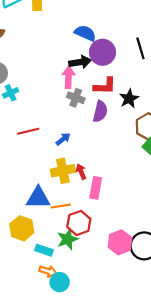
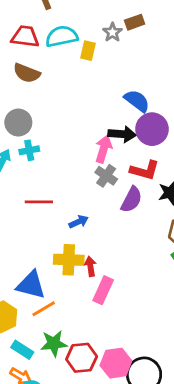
orange line: (61, 206) -> (44, 309), moved, turned -36
red hexagon: (79, 223) -> (82, 358), moved

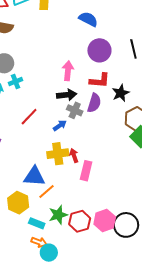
blue semicircle: (137, 101) -> (88, 19), moved
black arrow: (122, 134) -> (67, 95), moved
gray cross: (106, 176) -> (75, 110), moved
red line: (39, 202) -> (29, 117), turned -36

